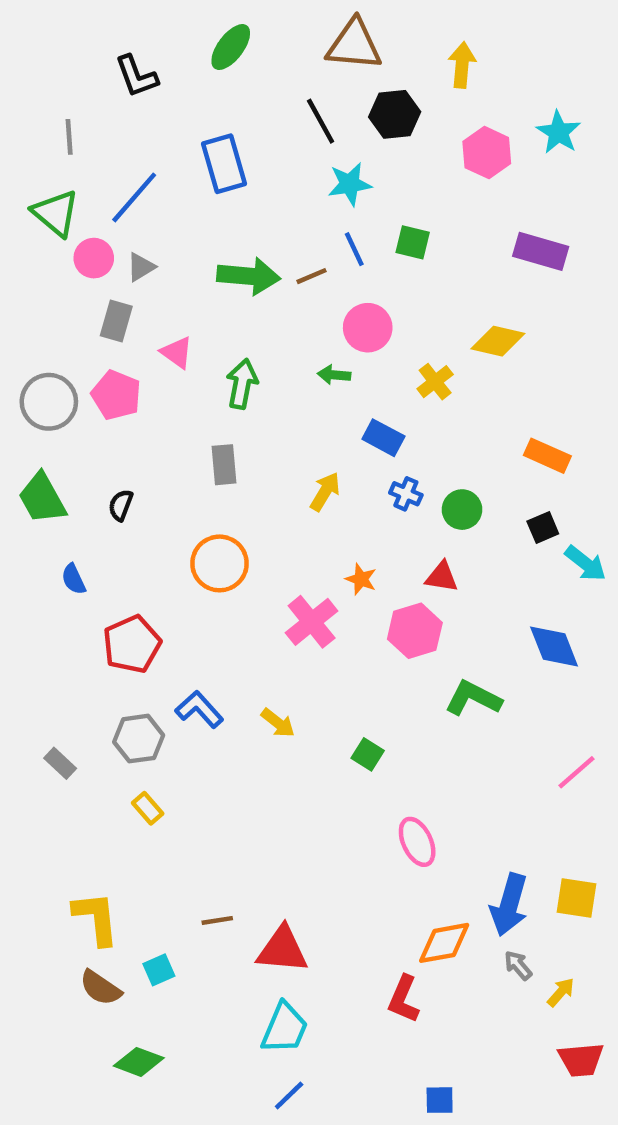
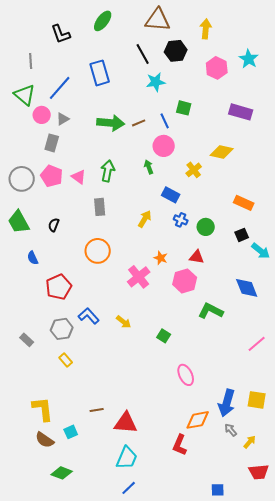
blue line: (354, 249) -> (165, 121), moved
pink triangle: (177, 352) -> (79, 177), moved
green arrow: (334, 375) -> (149, 167), turned 64
blue square: (440, 1100) -> (218, 490), moved

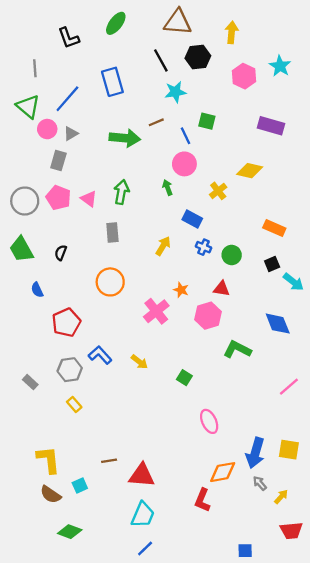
brown line: (139, 123) -> (156, 122), moved

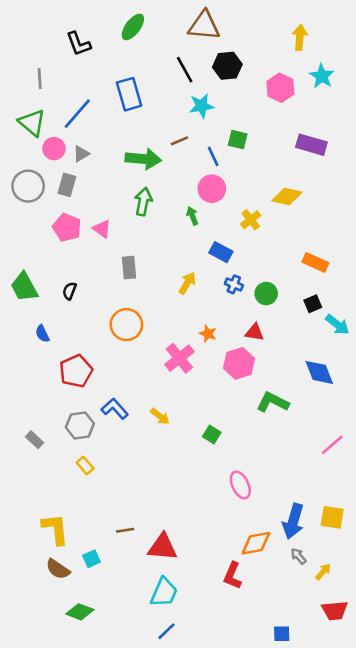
yellow arrow: (232, 32) -> (300, 37), moved
green arrow: (121, 192) -> (143, 202), moved
gray circle: (25, 201) -> (28, 186), moved

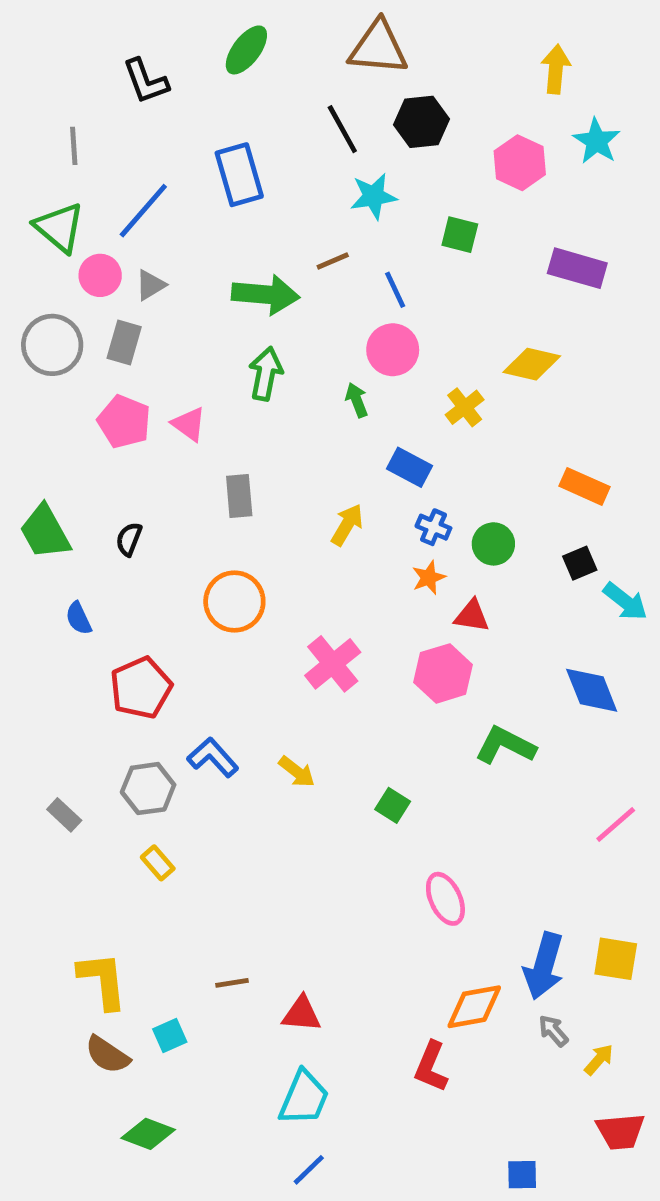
green square: (238, 140) -> (460, 235), moved
orange star: (208, 334) -> (429, 578), moved, turned 30
red triangle: (163, 547) -> (302, 1014), size x0.7

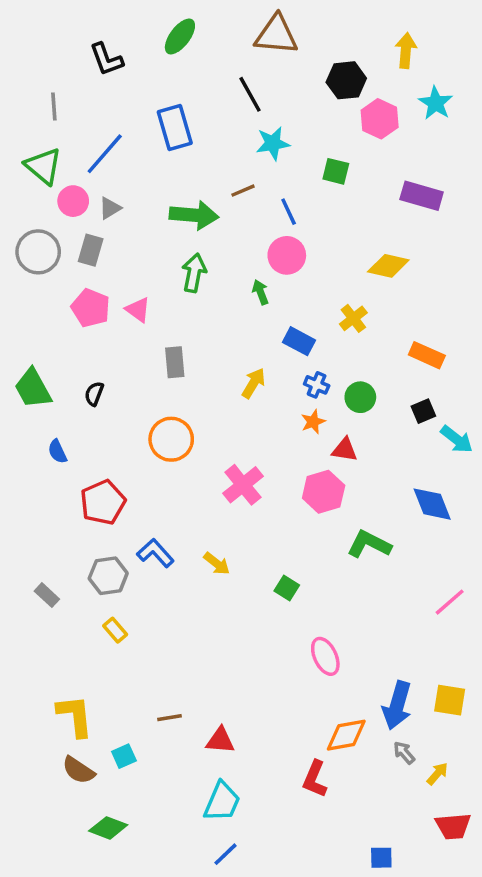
black hexagon: (421, 122) -> (346, 80), moved
yellow cross: (465, 407) -> (353, 318), moved

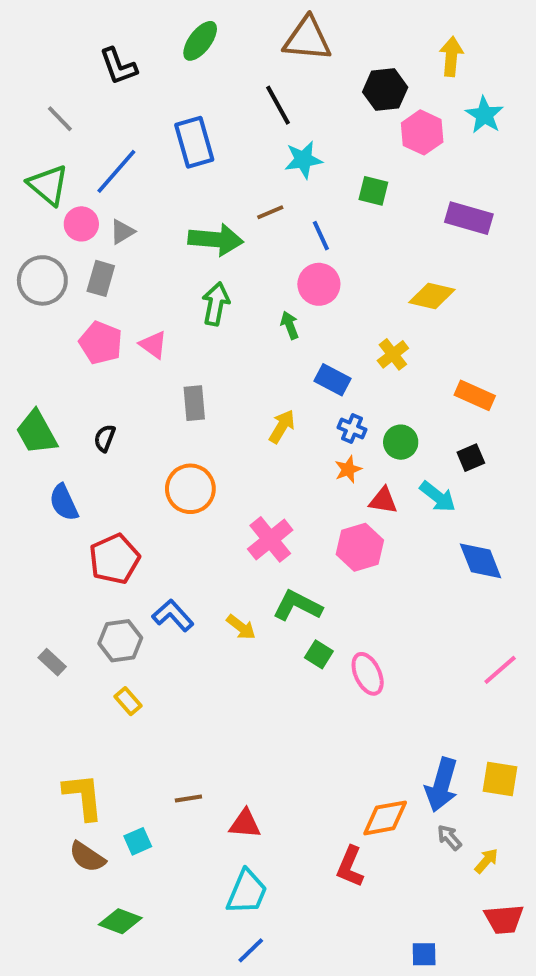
gray line: (54, 107) -> (60, 119), turned -40
cyan arrow: (457, 439) -> (438, 497), moved
blue semicircle: (57, 451) -> (64, 502), size x1.4
green L-shape: (369, 544) -> (297, 606), moved
pink ellipse: (325, 656) -> (368, 674), moved

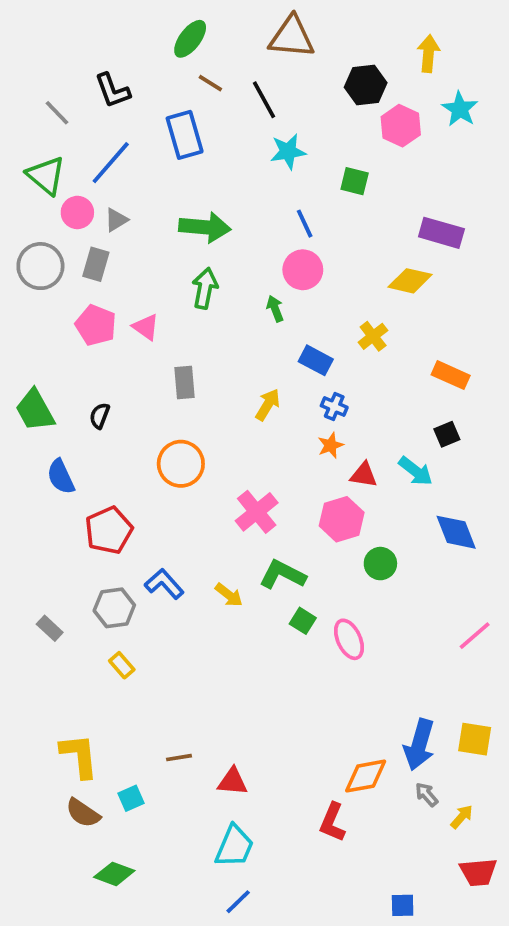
black L-shape: (118, 66) -> (112, 91), moved
brown line: (270, 212) -> (210, 83), moved, turned 55
purple rectangle: (469, 218) -> (441, 233), moved
green circle: (401, 442) -> (380, 564), moved

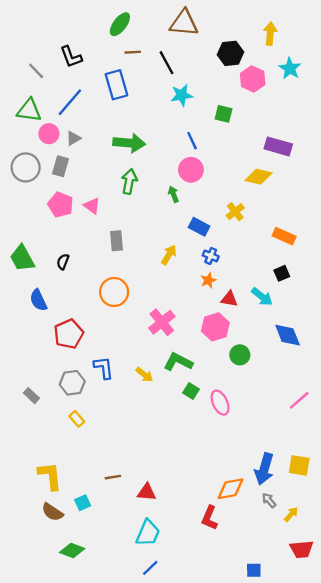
brown line: (210, 83) -> (133, 52), turned -35
green triangle: (46, 176) -> (29, 110), turned -32
blue L-shape: (164, 584) -> (104, 368), turned 35

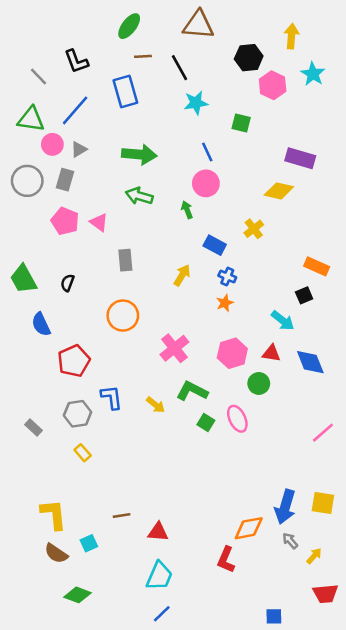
green arrow: (129, 181) -> (139, 196), turned -85
orange rectangle: (284, 236) -> (317, 266), moved
red triangle: (229, 299) -> (271, 353), moved
pink ellipse: (220, 403) -> (237, 419), moved

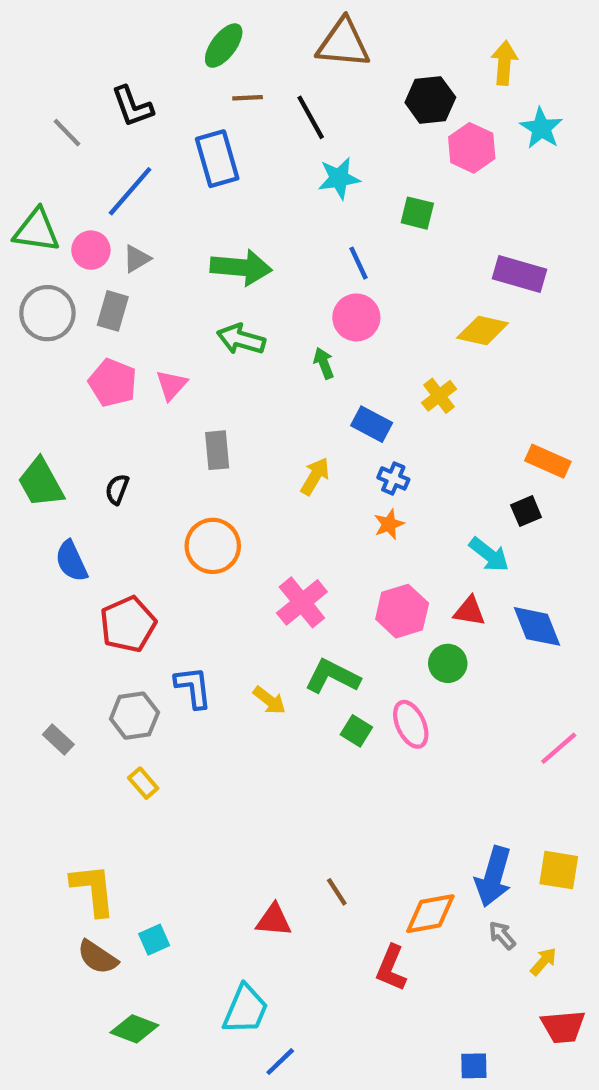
green triangle: (31, 119) -> (37, 230), moved
pink triangle: (99, 222) -> (171, 385), turned 36
brown line: (122, 516) -> (337, 892), moved, turned 66
cyan trapezoid: (159, 576) -> (245, 1009), moved

